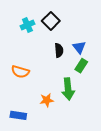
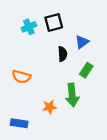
black square: (51, 21) -> (54, 22), turned 30
blue triangle: (79, 47) -> (82, 42), moved, turned 32

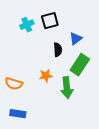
green rectangle: (86, 70) -> (80, 65), size x1.5
orange semicircle: (21, 77) -> (14, 84), moved
orange star: (49, 107) -> (46, 76), moved

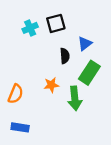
orange semicircle: (14, 84) -> (16, 94), turned -84

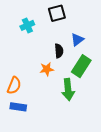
black square: (56, 23) -> (57, 13), moved
orange star: (51, 85) -> (47, 69), moved
blue rectangle: (20, 127) -> (18, 107), moved

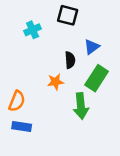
black square: (57, 13) -> (68, 15), turned 30

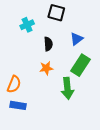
black semicircle: (70, 60) -> (48, 44), moved

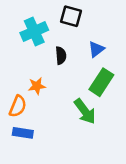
cyan cross: (27, 25) -> (34, 31), size x1.5
orange star: (46, 68) -> (37, 86), moved
green arrow: (67, 88) -> (85, 111), turned -30

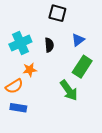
cyan cross: (34, 31) -> (20, 43), moved
orange semicircle: (18, 106) -> (14, 86), turned 36

